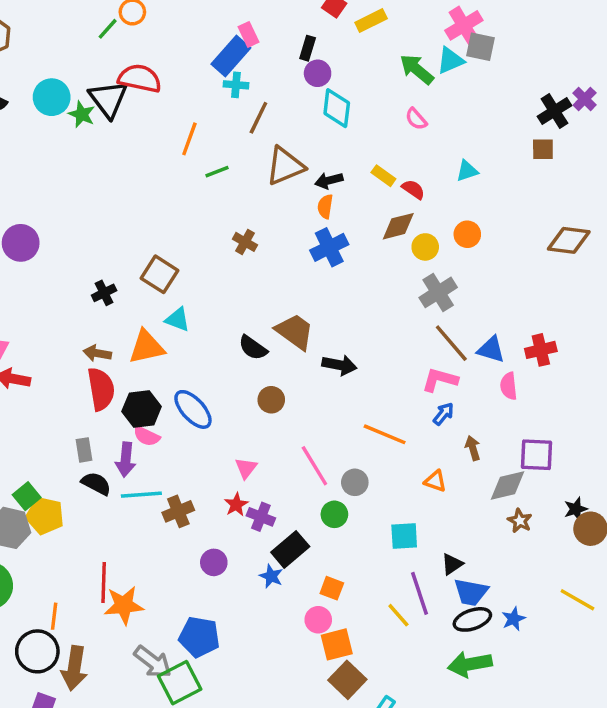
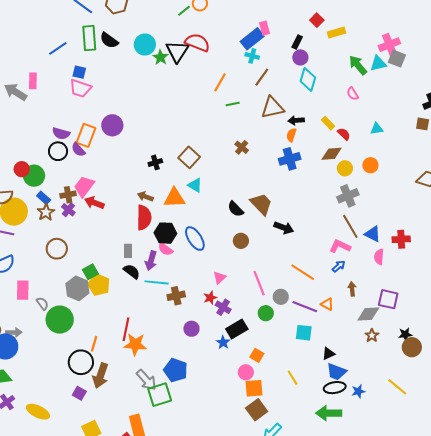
purple line: (419, 593) -> (305, 307), moved, turned -60

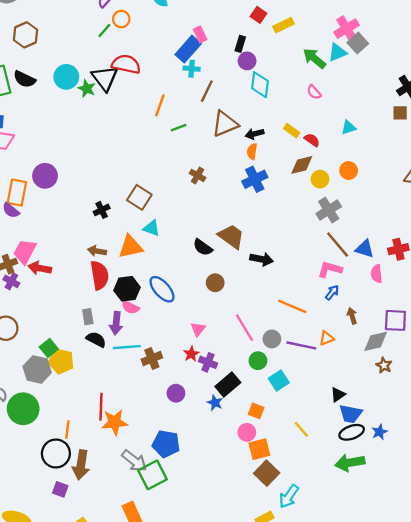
gray square: (397, 59) -> (358, 43), turned 36
orange triangle: (327, 304) -> (327, 338), turned -40
cyan square: (304, 333) -> (279, 380), moved, turned -30

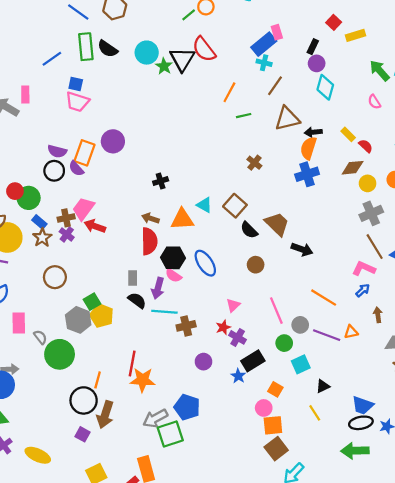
red semicircle: (126, 64) -> (204, 49), turned -148
orange semicircle: (252, 151) -> (308, 148), size x1.5
brown square: (139, 197) -> (235, 206), moved
black triangle: (338, 395) -> (323, 386), moved
gray arrow: (134, 461) -> (155, 418), turned 105

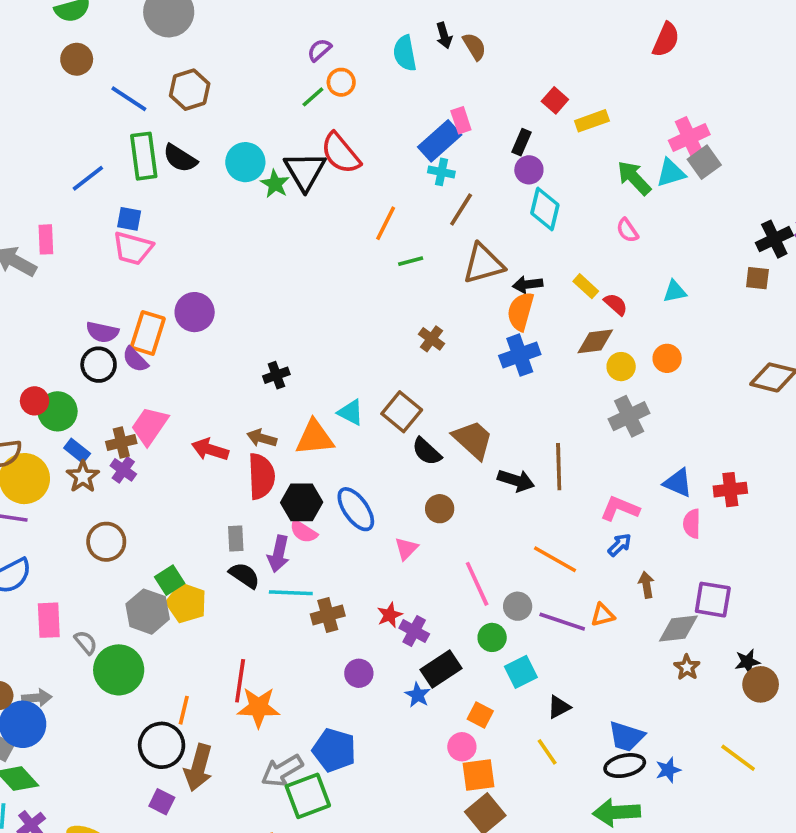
red arrow: (95, 226) -> (210, 450), moved
brown line: (375, 247) -> (559, 467), moved, turned 32
pink triangle: (233, 305) -> (406, 549), moved

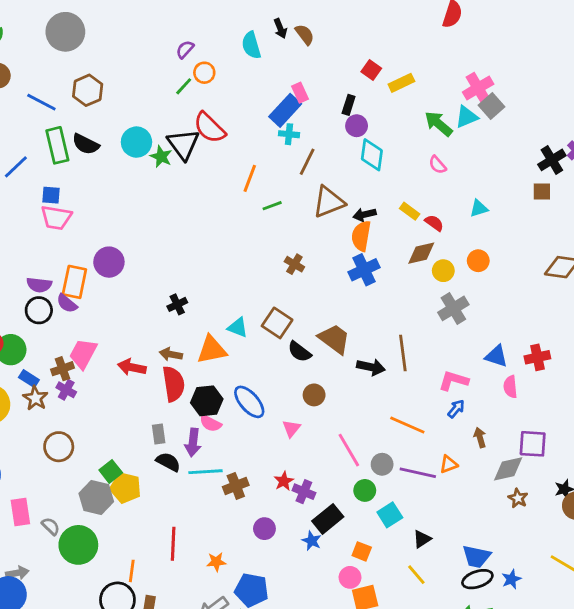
orange star: (258, 707) -> (216, 562), moved, size x0.6

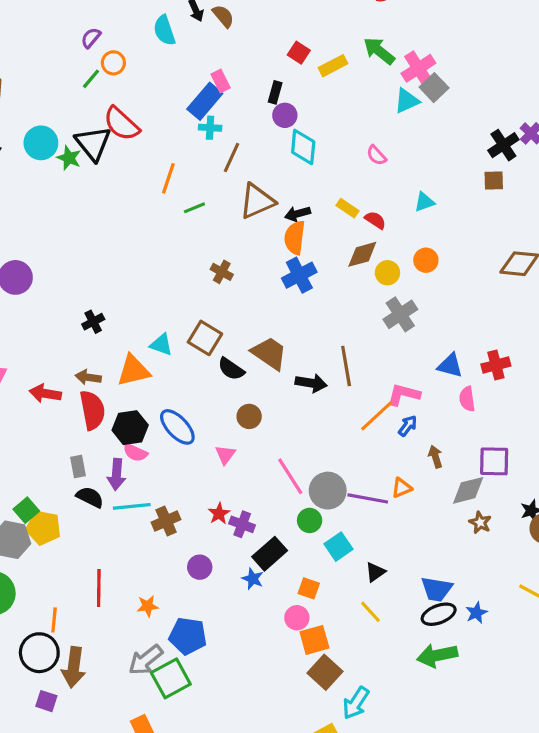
green arrow: (439, 124) -> (379, 51), moved
orange line: (407, 425) -> (377, 416), moved, turned -64
gray circle: (382, 464) -> (328, 491), size x1.5

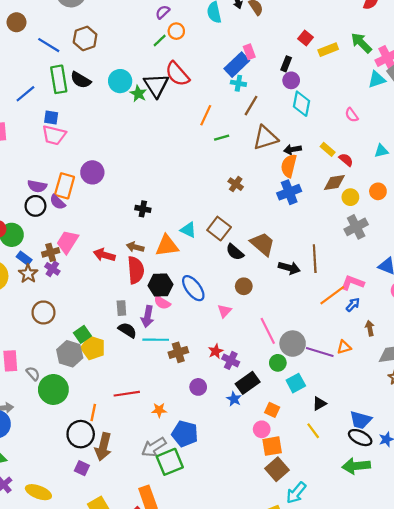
black cross: (93, 322) -> (143, 209), turned 32
red line: (99, 588) -> (127, 394), turned 75
black ellipse: (439, 614) -> (360, 438), turned 40

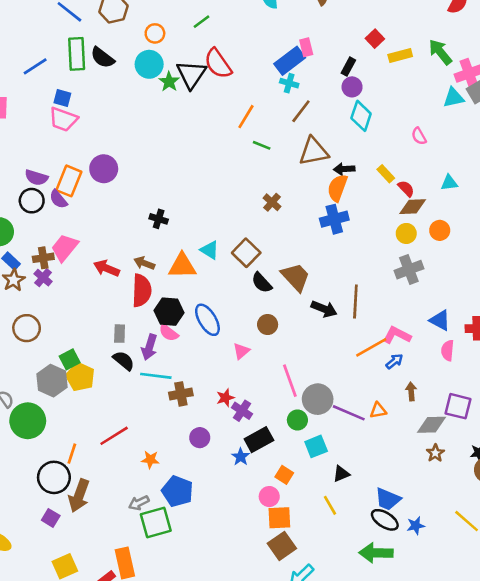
orange circle: (176, 31) -> (155, 33), moved
green line: (222, 138) -> (262, 145), turned 32
brown diamond: (334, 182) -> (413, 207), moved
red line: (127, 394) -> (114, 436), turned -30
gray arrow: (154, 447) -> (139, 503), size x0.7

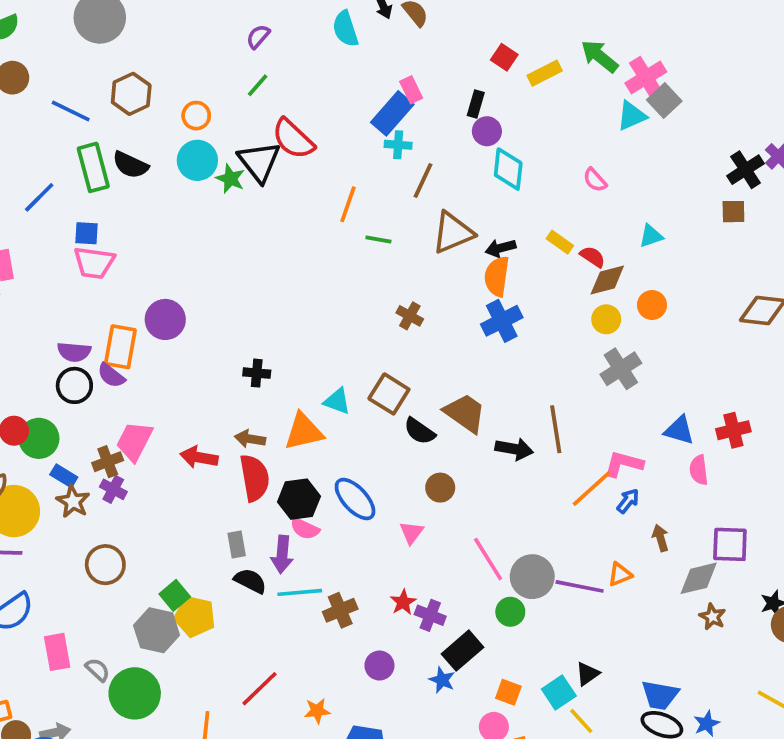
cyan square: (316, 446) -> (559, 693), moved

